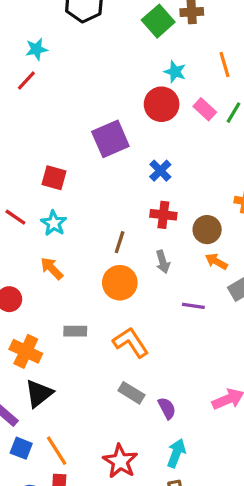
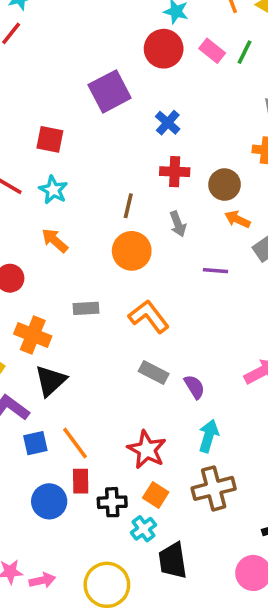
blue square: (21, 448) -> (35, 443), turned -30

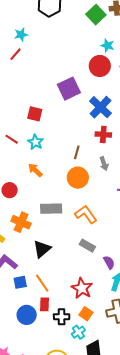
blue cross: (168, 123) -> (100, 107), size x1.6
gray rectangle: (86, 308) -> (51, 209), size x1.5
black triangle: (51, 381) -> (42, 249), moved
purple semicircle: (194, 387) -> (109, 262), moved

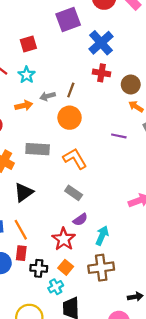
red square: (35, 114) -> (28, 44), turned -35
gray arrow: (104, 164) -> (48, 96), moved, turned 88
orange arrow: (35, 170) -> (24, 106), turned 119
purple semicircle: (109, 262) -> (80, 220), moved, turned 80

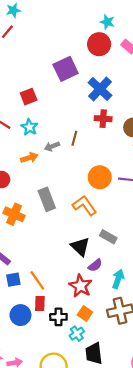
orange circle: (70, 118) -> (100, 177), moved
gray rectangle: (38, 149) -> (47, 199), turned 70
black triangle: (24, 192) -> (80, 247), moved, turned -36
gray rectangle: (74, 193) -> (108, 237), moved

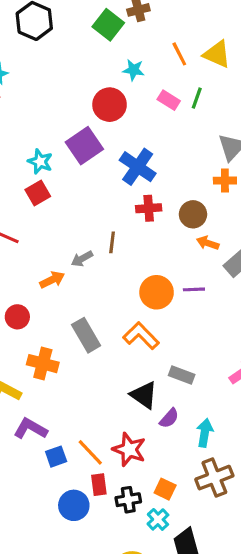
red circle: (99, 44) -> (110, 105), moved
cyan star: (29, 127) -> (40, 162), moved
red star: (80, 286) -> (129, 449), moved

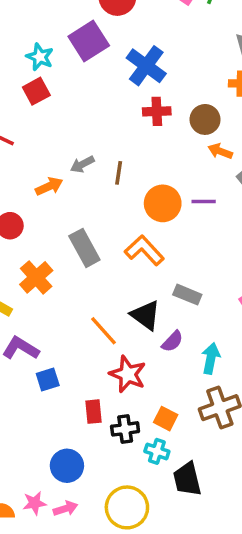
brown line: (112, 242) -> (119, 173), moved
orange cross: (43, 364) -> (36, 277), turned 32
orange line: (90, 452) -> (104, 331), moved
blue circle: (74, 505) -> (67, 466), moved
cyan cross: (158, 519) -> (157, 451), turned -30

